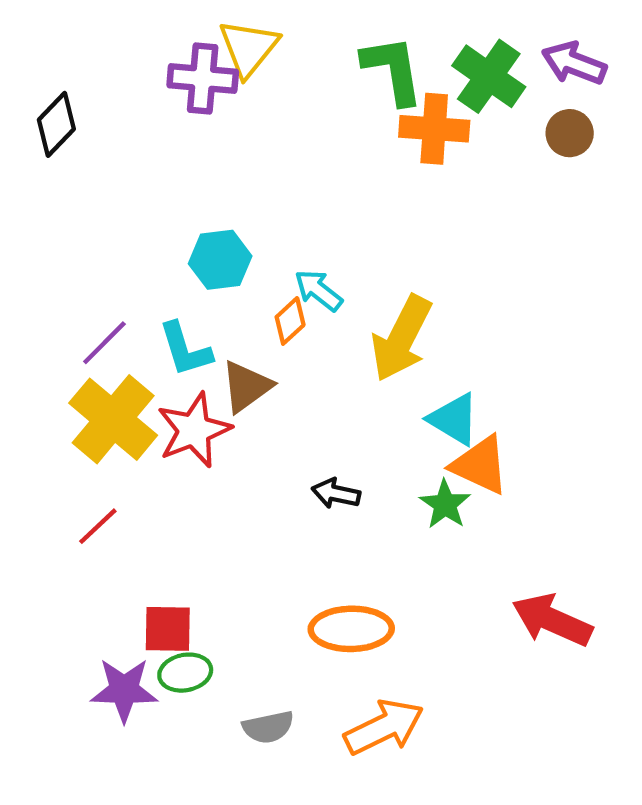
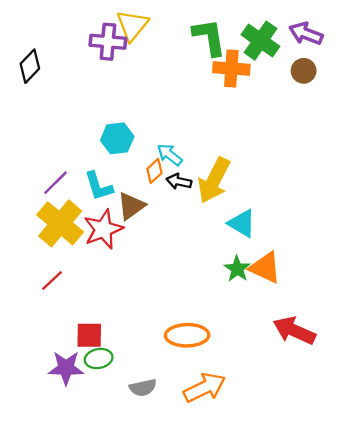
orange triangle: (480, 465) -> (265, 268), moved
black arrow: (336, 493) -> (179, 181), moved

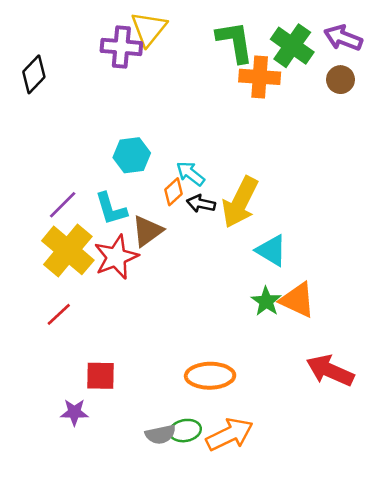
green ellipse: (99, 359) -> (185, 431), moved
purple star: (66, 368) -> (74, 412), size x0.7

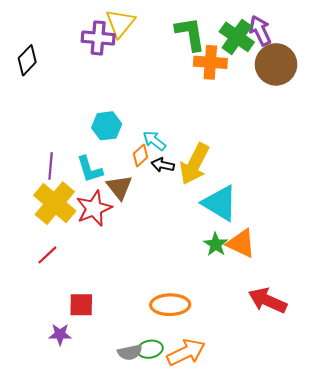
purple arrow: (343, 38) -> (260, 31), moved, turned 44
brown circle: (341, 80) -> (276, 64), size x1.8
purple line: (63, 205) -> (51, 166), turned -40
brown triangle: (147, 231) -> (119, 187), turned -32
cyan triangle: (271, 250) -> (220, 203), size x1.4

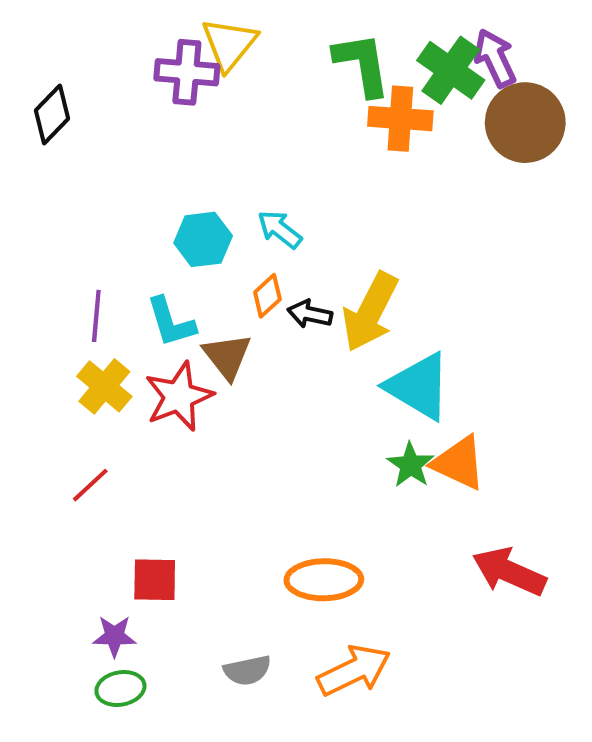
cyan arrow: (154, 141) -> (280, 229), moved
yellow cross: (55, 203) -> (104, 386), size x0.7
green ellipse: (150, 349) -> (120, 688), moved

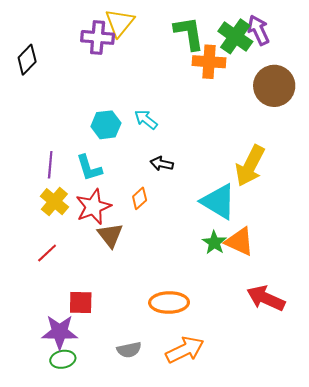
brown circle: (525, 123) -> (274, 86), moved
orange diamond: (267, 296) -> (140, 198), moved
yellow arrow: (370, 312) -> (250, 166), moved
brown triangle: (227, 356) -> (110, 235), moved
purple star: (114, 636) -> (60, 332), size x1.6

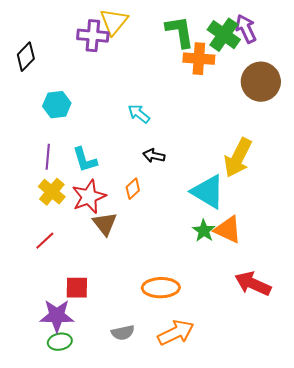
cyan hexagon: (106, 125) -> (57, 105), moved

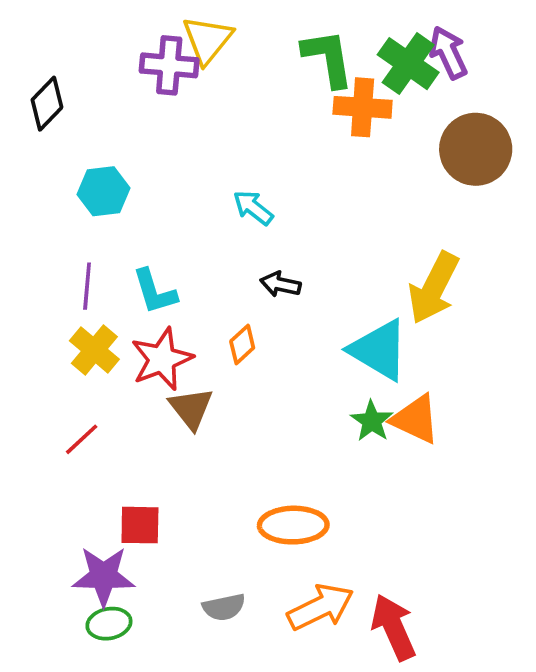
red arrow: (253, 284) -> (394, 627), moved, turned 42

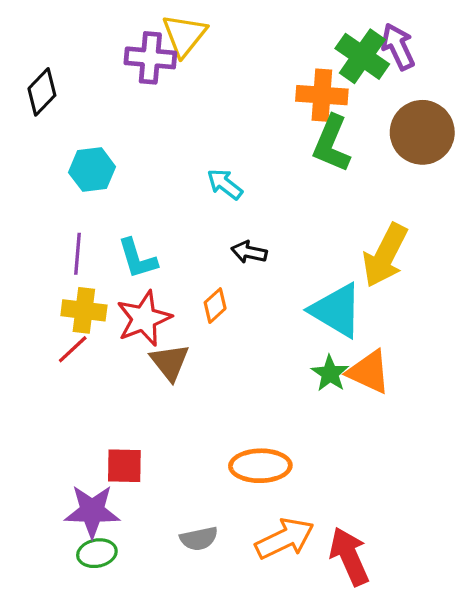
green L-shape: (328, 58) -> (332, 144), moved, turned -148
yellow cross: (94, 350) -> (84, 310), turned -33
red line: (82, 439) -> (73, 349), moved

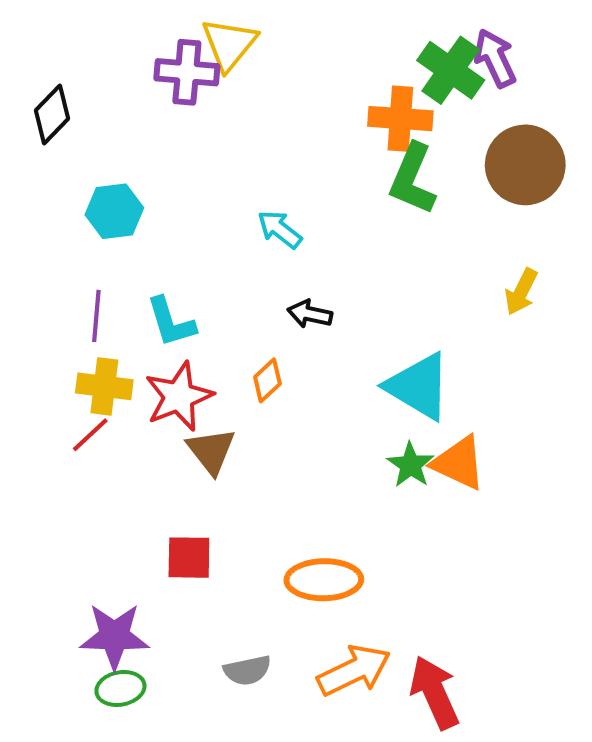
yellow arrow: (385, 255) -> (521, 292), moved, size x0.6
red square: (124, 466) -> (189, 558), moved

